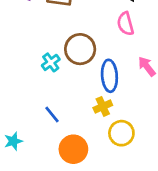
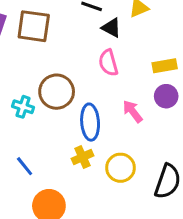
cyan cross: (51, 62) -> (23, 107), turned -36
yellow circle: (121, 133) -> (120, 168), moved

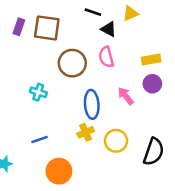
brown circle: (57, 92) -> (72, 63), moved
blue line: (25, 166) -> (39, 140), turned -70

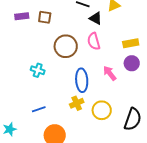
purple rectangle: (19, 27) -> (22, 16), turned 64
brown square: (47, 28) -> (45, 17), size x0.6

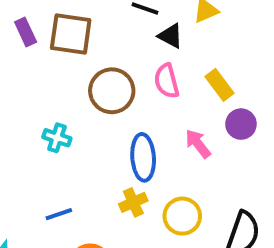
purple rectangle: (22, 16) -> (26, 32), turned 72
brown square: (45, 17) -> (71, 34), size x1.6
yellow rectangle: (131, 43) -> (219, 85), moved, turned 63

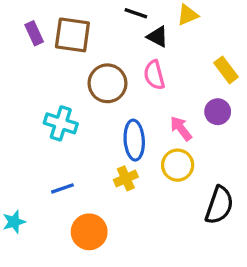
yellow rectangle: (219, 85) -> (226, 70), moved
cyan cross: (57, 138) -> (61, 123), size x1.4
yellow circle: (182, 216) -> (178, 165), moved

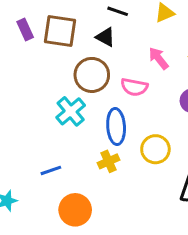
black triangle: (158, 37) -> (105, 37), moved
pink semicircle: (154, 75) -> (134, 87), moved, turned -64
cyan cross: (61, 123) -> (71, 111), moved, turned 32
pink arrow: (181, 128) -> (158, 58), moved

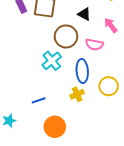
black triangle: (105, 37) -> (84, 14), moved

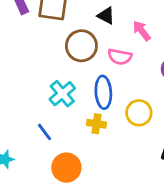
cyan cross: (52, 61) -> (62, 94), moved
yellow cross: (77, 94) -> (96, 124), turned 32
blue line: (39, 100) -> (44, 132), turned 72

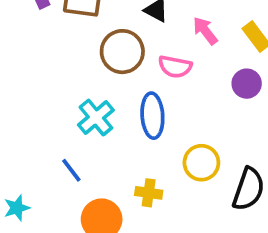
yellow circle: (139, 113) -> (201, 163), moved
yellow cross: (96, 124) -> (149, 193), moved

